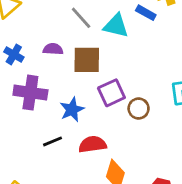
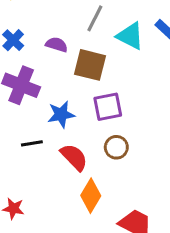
gray line: (81, 18) -> (95, 18), turned 55
brown circle: (139, 109) -> (116, 147), moved
red semicircle: (93, 144) -> (74, 157), turned 40

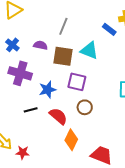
cyan triangle: (130, 36) -> (89, 50), moved
purple square: (108, 107) -> (77, 82), turned 30

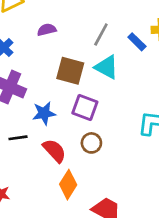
gray line: (63, 26) -> (101, 34), moved
purple semicircle: (40, 45) -> (47, 30), moved, turned -32

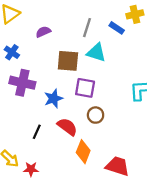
black line: (18, 138) -> (37, 132), moved, turned -48

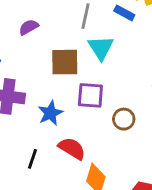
cyan triangle: (96, 53) -> (101, 48), turned 45
brown circle: (96, 115) -> (124, 119), moved

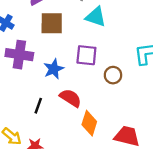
cyan triangle: (101, 48) -> (96, 17), turned -40
brown square: (65, 62) -> (52, 23), moved

